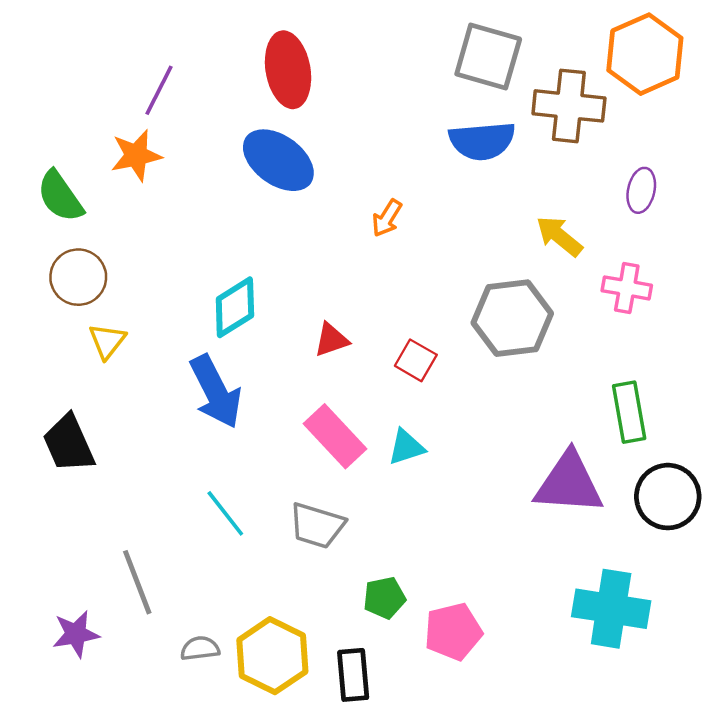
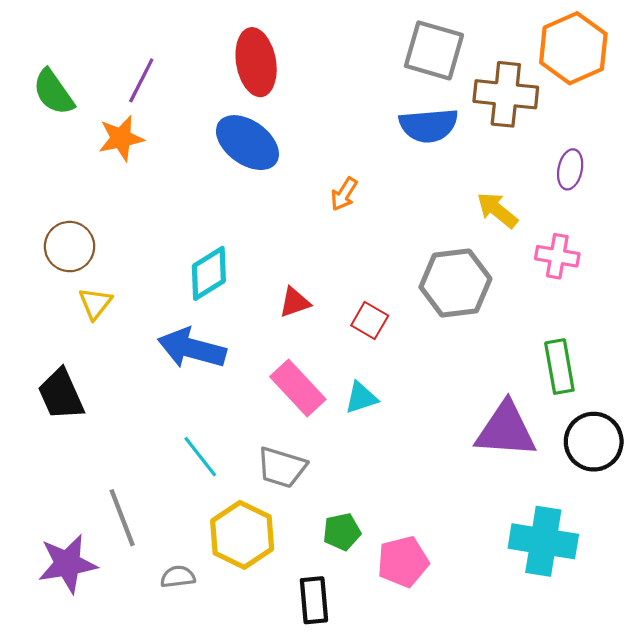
green semicircle: (60, 196) -> (53, 92), moved
blue arrow: (216, 392) -> (192, 348), turned 132
purple star: (76, 634) -> (67, 564), size x1.4
yellow hexagon: (272, 656) -> (242, 535), moved

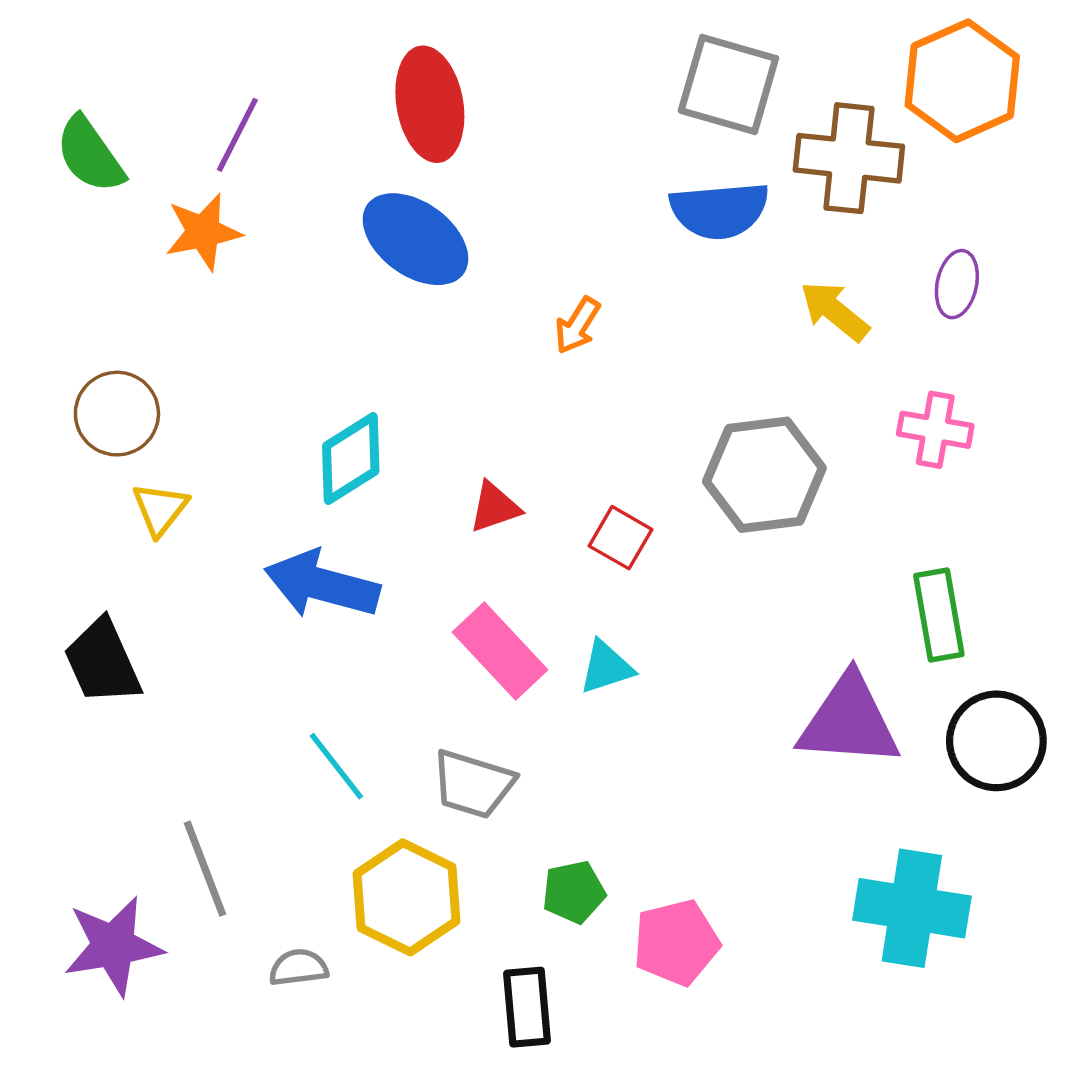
yellow arrow: (497, 210) -> (835, 311), moved

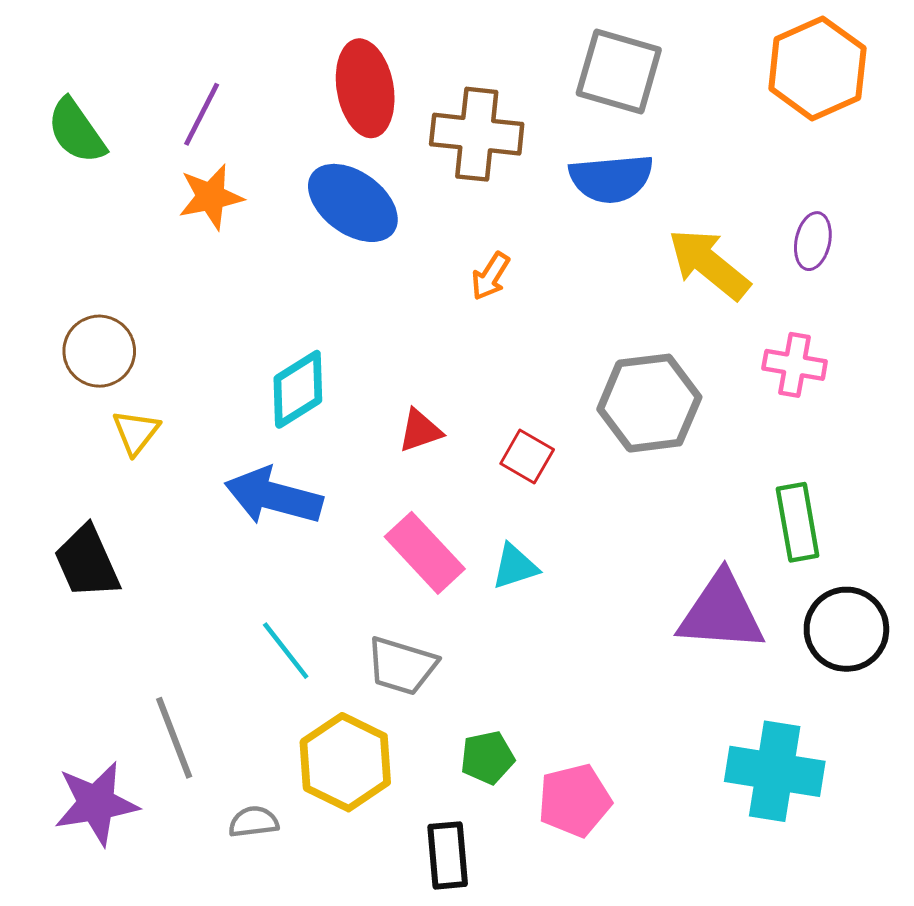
brown cross: (849, 158) -> (477, 134), moved
orange star: (203, 232) -> (211, 197), moved
yellow arrow: (835, 311) -> (709, 264), size x1.4

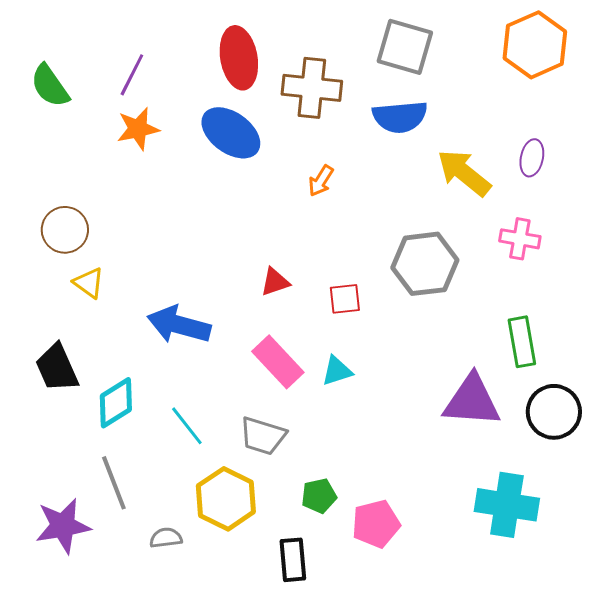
cyan diamond: (298, 389) -> (116, 403), moved
yellow triangle: (136, 432) -> (89, 283), turned -32
red square: (527, 457) -> (345, 299), turned -36

